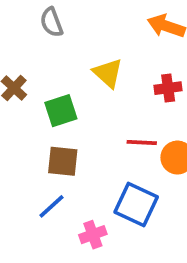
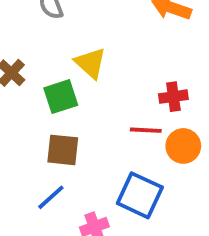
yellow triangle: (108, 73) -> (90, 63), moved
red cross: (168, 88) -> (173, 97), moved

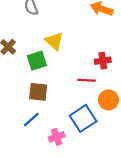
orange circle: (183, 146) -> (108, 100), moved
blue square: (140, 195) -> (83, 118), turned 32

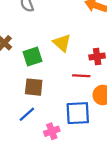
yellow triangle: (54, 41) -> (62, 43), moved
blue square: (83, 118) -> (78, 113), turned 30

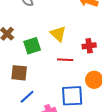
red line: (81, 76) -> (65, 60), moved
brown square: (34, 87) -> (19, 73), moved

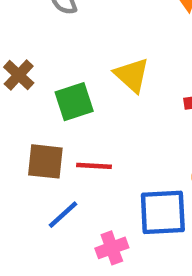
red line: (65, 60) -> (94, 166), moved

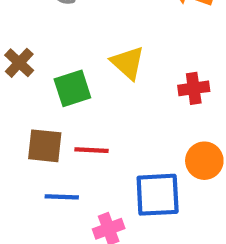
blue line: (63, 215) -> (62, 197), turned 44

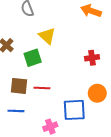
yellow triangle: (128, 63) -> (47, 36), moved
blue line: (62, 197) -> (16, 111), moved

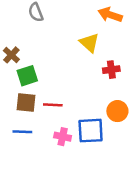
yellow triangle: (47, 36) -> (89, 43), moved
green square: (33, 58) -> (27, 76), moved
pink cross: (50, 127) -> (63, 137), moved, turned 32

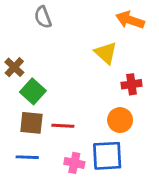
green square: (27, 76) -> (33, 91), turned -30
orange circle: (117, 111) -> (120, 120), moved

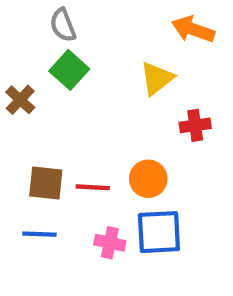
yellow triangle: (106, 53) -> (157, 78), turned 40
green square: (33, 91) -> (69, 70), moved
orange circle: (120, 120) -> (148, 179), moved

